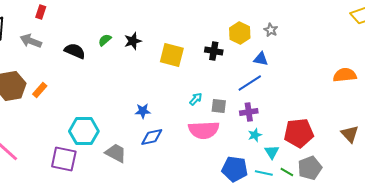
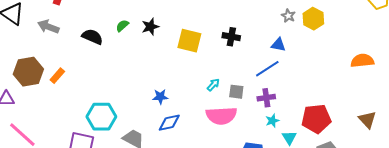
yellow hexagon: (240, 33) -> (313, 19), moved

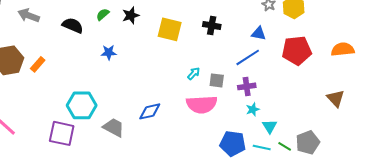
blue star: (160, 97) -> (109, 52), moved
red pentagon: (316, 119) -> (297, 50), moved
brown triangle: (367, 120) -> (336, 98), moved

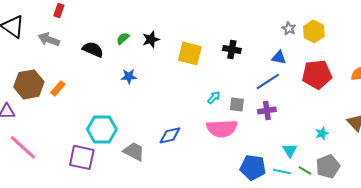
cyan star: (253, 109) -> (322, 133), moved

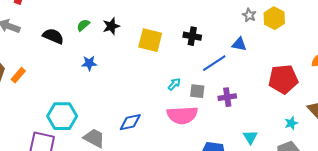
red pentagon: (317, 74) -> (283, 79), moved
blue line: (268, 81) -> (214, 63), moved
cyan star: (322, 133) -> (291, 123), moved

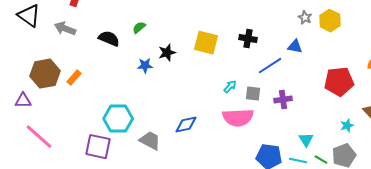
black star: (111, 26) -> (167, 53), moved

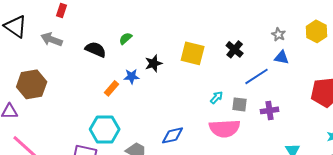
gray star: (305, 18) -> (279, 34), moved
black cross: (248, 39) -> (235, 49), turned 30
orange rectangle: (74, 78) -> (112, 88), moved

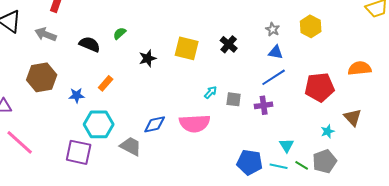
blue star: (132, 76) -> (77, 95), moved
blue line: (257, 76) -> (274, 77), moved
brown hexagon: (32, 84) -> (42, 77), moved
pink semicircle: (225, 128) -> (195, 123), moved
blue diamond: (173, 135) -> (155, 124), moved

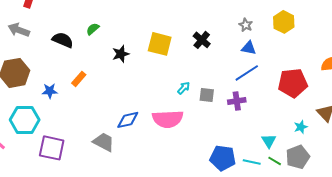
cyan hexagon: (99, 124) -> (25, 120), moved
cyan triangle: (287, 145) -> (269, 141), moved

